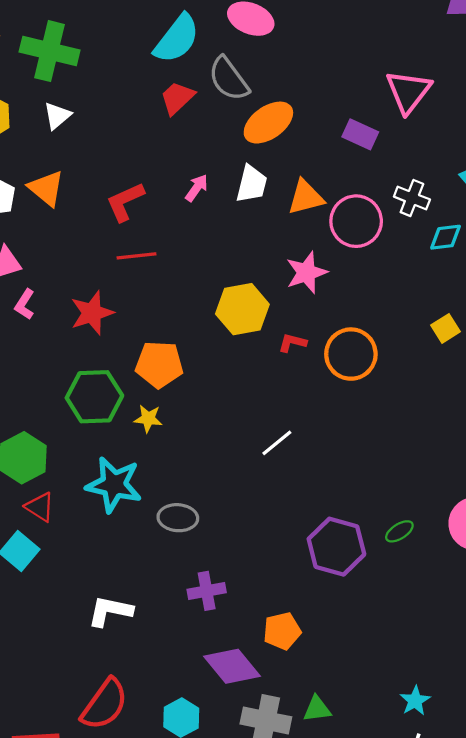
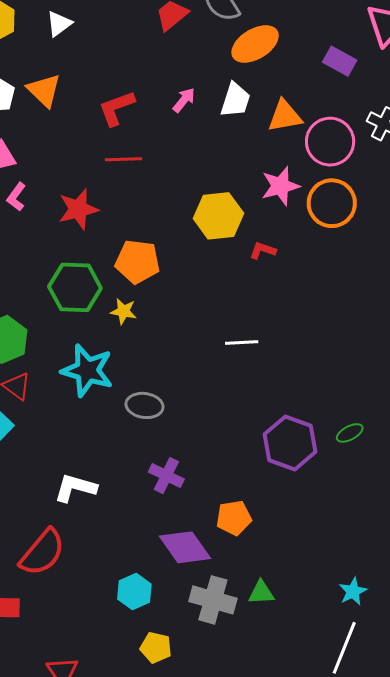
orange circle: (351, 354) -> (332, 203), moved
white line: (277, 443) -> (242, 343), turned 32
purple cross: (207, 591) -> (166, 476), turned 32
red semicircle: (105, 704) -> (42, 552), moved

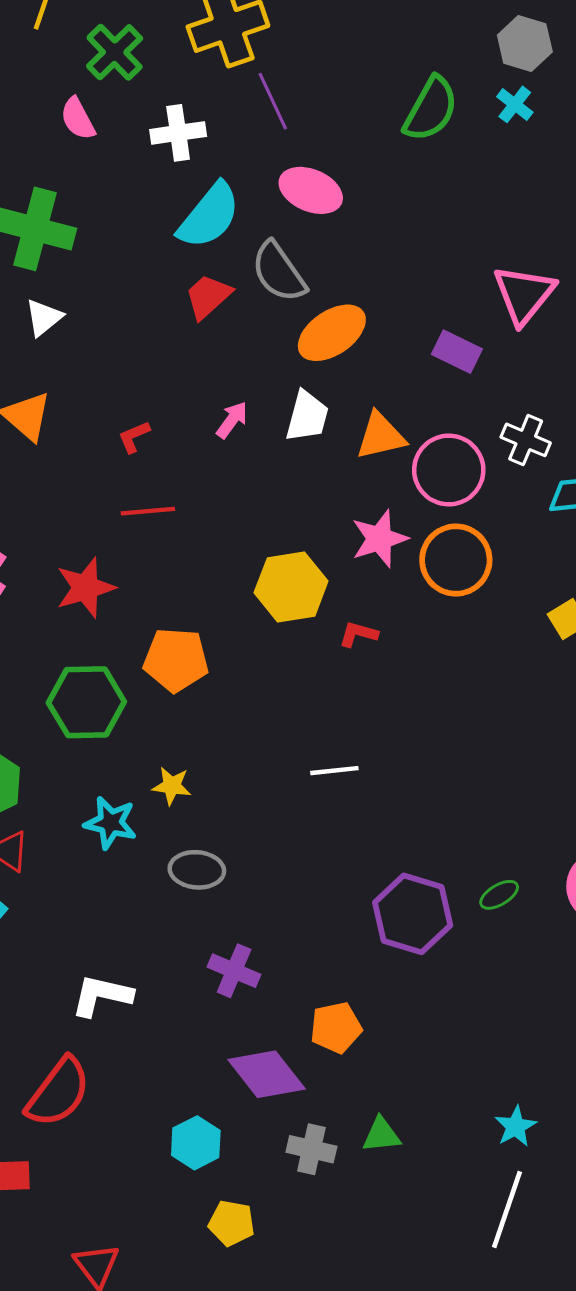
red L-shape: (117, 108) -> (134, 437), size x0.6
yellow star: (123, 311) -> (172, 786), moved
cyan star: (87, 370) -> (110, 823), size x0.7
gray cross: (213, 600) -> (311, 1149), size x0.7

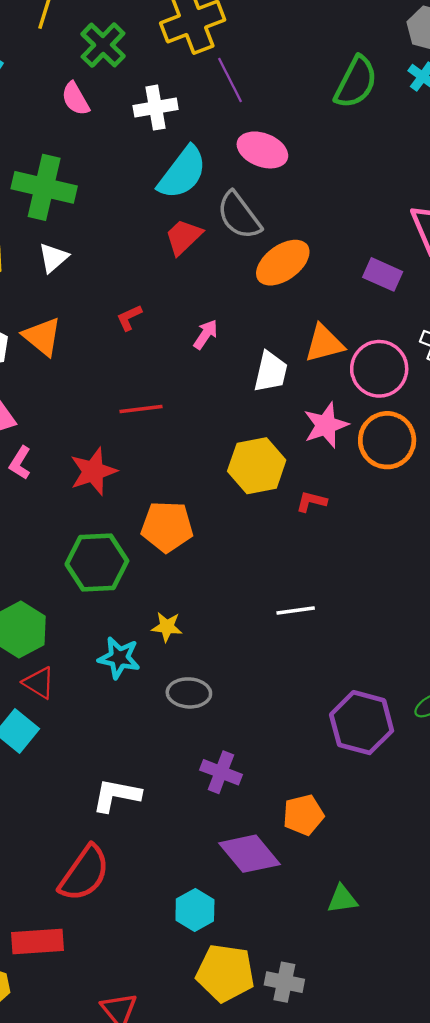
white trapezoid: (307, 416) -> (271, 372), moved
red L-shape: (134, 437) -> (129, 318), moved
gray cross: (311, 1149) -> (284, 982), moved
yellow pentagon: (232, 1223) -> (225, 973), size x1.6

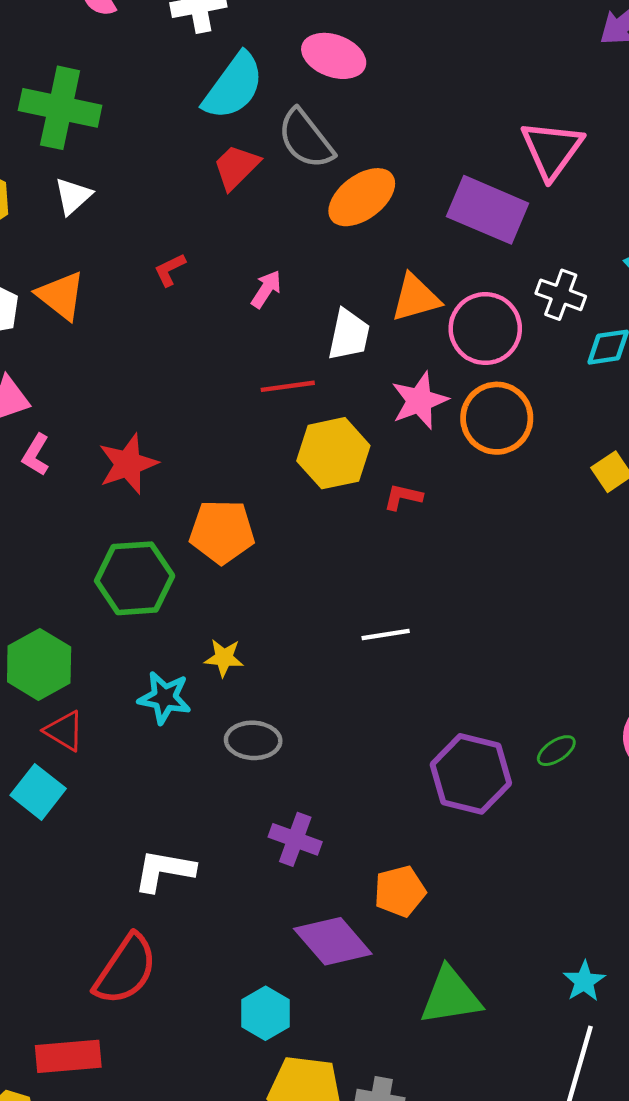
purple rectangle: (383, 274) -> (488, 210), size x1.6
red line: (141, 409) -> (288, 386), moved
green triangle: (342, 899) -> (450, 996), size x1.6

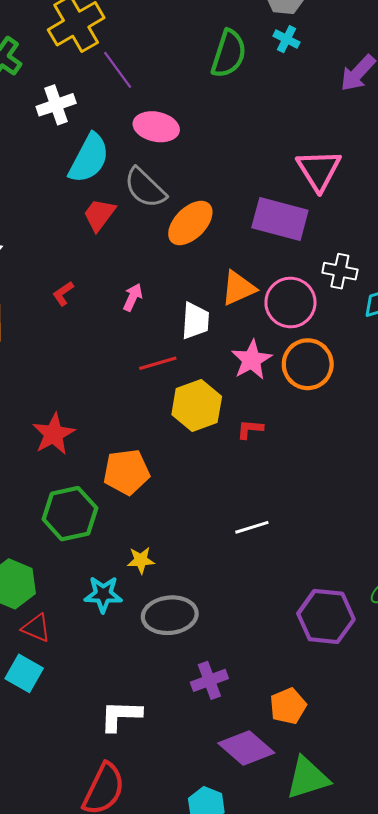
gray ellipse: (253, 740) -> (170, 615), size x1.4
purple cross: (295, 839) -> (209, 680), turned -32
green triangle: (450, 996) -> (308, 778), moved

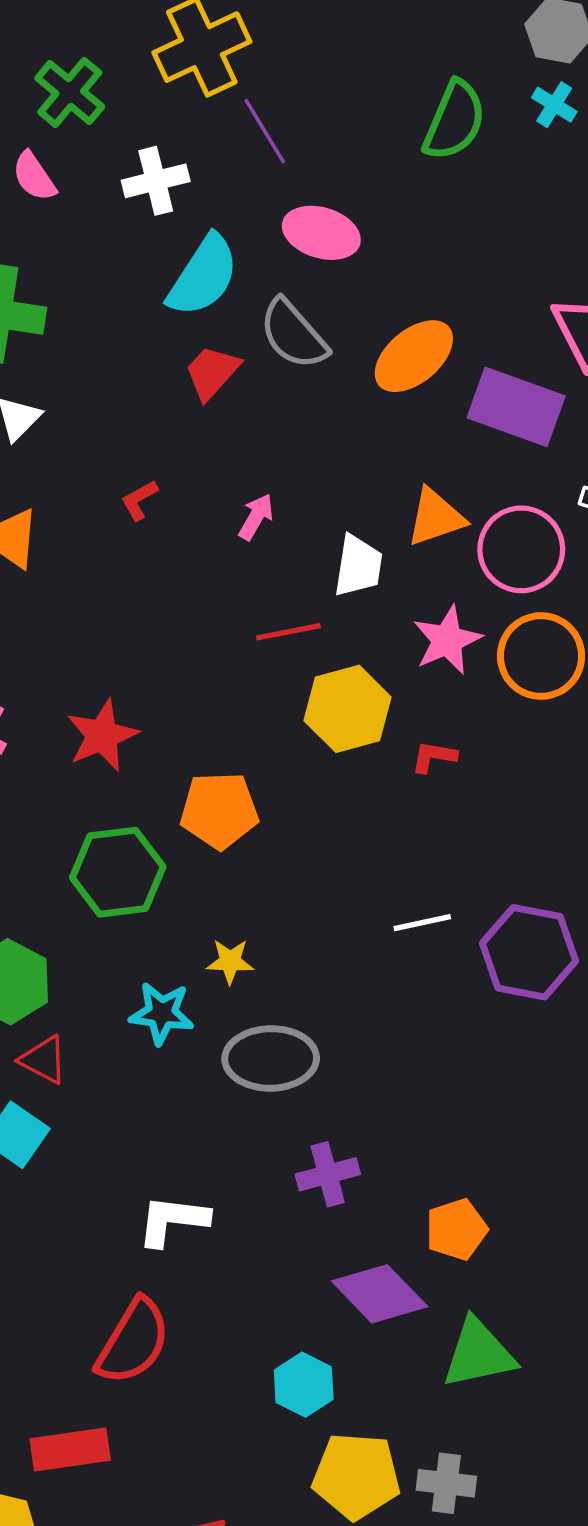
orange ellipse: (190, 223) -> (414, 356), moved
purple hexagon: (326, 616) -> (529, 952), moved

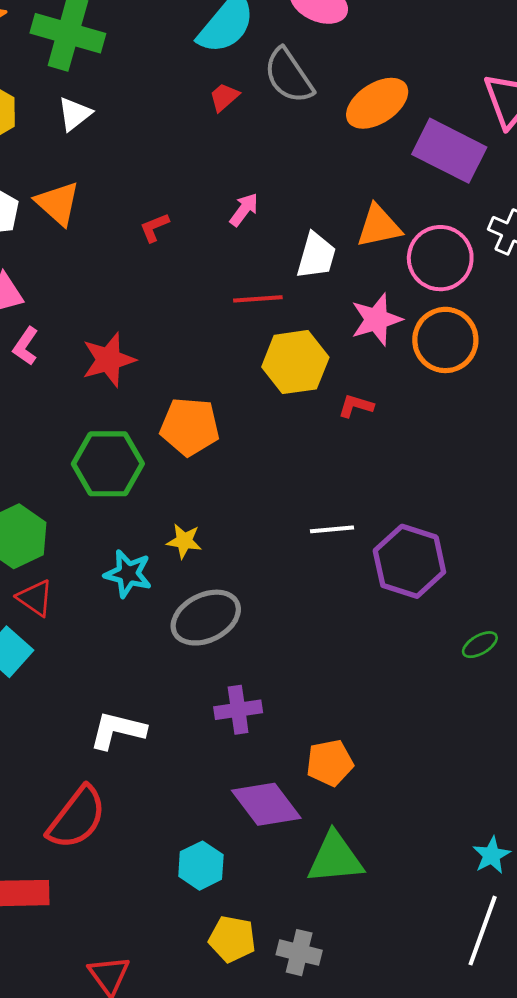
red trapezoid: (212, 372) -> (224, 97), size x0.7
red L-shape: (139, 500) -> (154, 227), moved
gray ellipse: (271, 1058) -> (206, 618), turned -32
yellow pentagon: (356, 1476) -> (232, 939), size x0.7

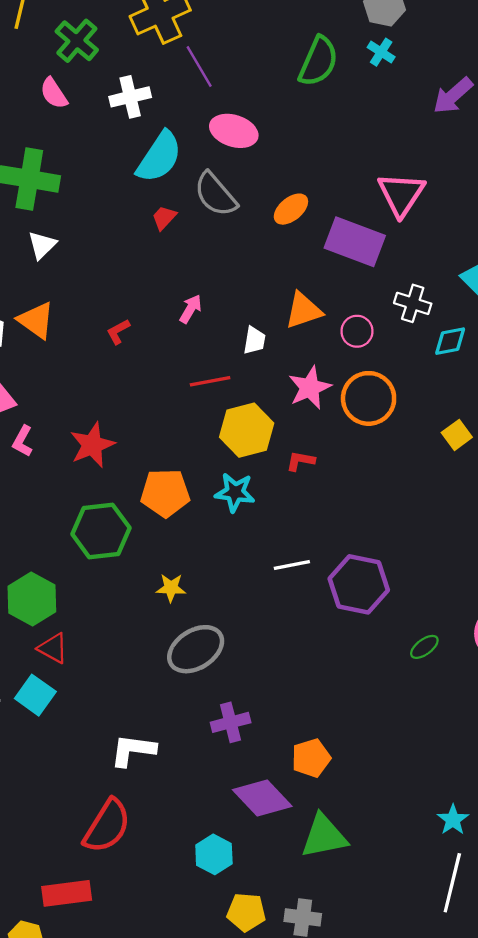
orange ellipse: (377, 103) -> (291, 209), size x0.7
white trapezoid: (316, 256) -> (254, 340), size x0.7
pink circle: (440, 258) -> (357, 331), size x0.6
cyan star: (128, 574) -> (235, 492), moved

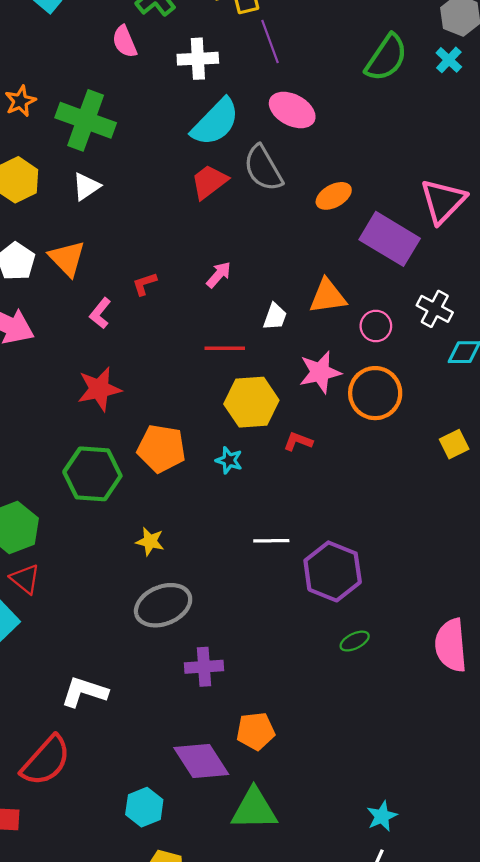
red trapezoid: (164, 218) -> (209, 182), size x1.5
pink L-shape: (22, 441) -> (100, 313), moved
cyan star: (235, 492) -> (229, 460), size x0.7
green ellipse: (424, 647) -> (355, 641), moved
purple cross: (231, 722) -> (204, 667), moved

